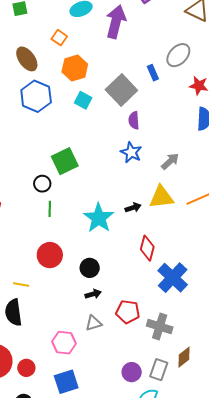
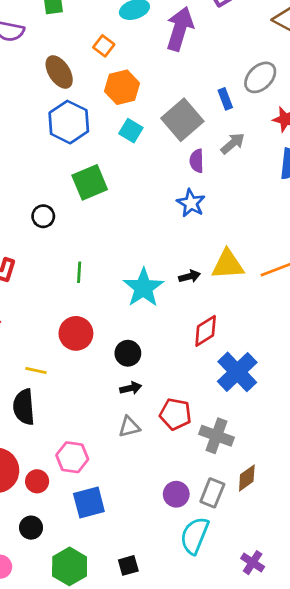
green square: (65, 161) -> (90, 182), moved
gray arrow: (170, 161) -> (233, 143), moved
black circle: (42, 184) -> (43, 216), moved
red diamond: (147, 248) -> (206, 331), turned 40
pink hexagon: (64, 343) -> (72, 457), moved

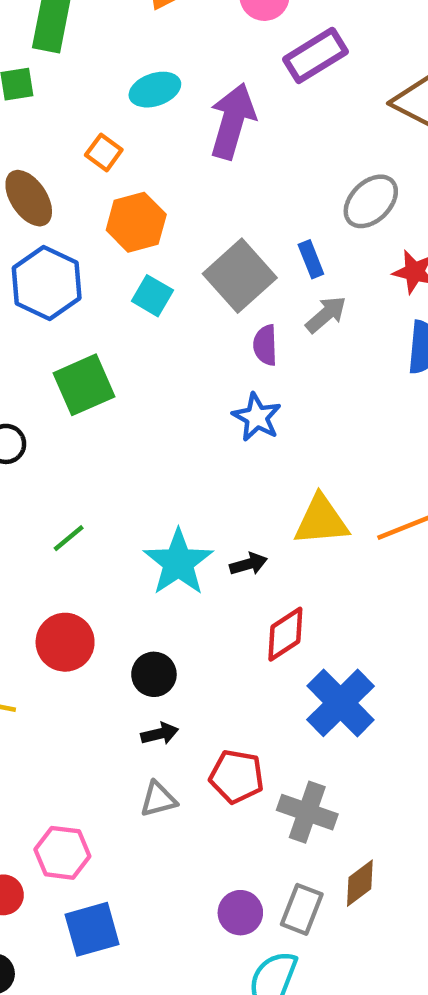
blue rectangle: (225, 99) -> (311, 259), moved
green line: (79, 272) -> (69, 538), turned 48
black arrow: (190, 276) -> (249, 564), moved

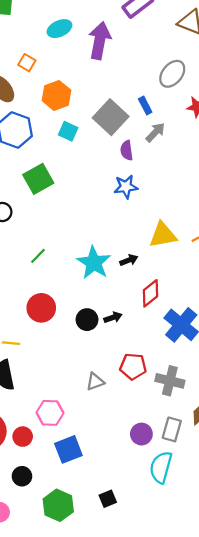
orange square: (104, 152) -> (27, 63), moved
blue star: (257, 417) -> (126, 187), turned -30
black arrow: (160, 734) -> (113, 317), moved

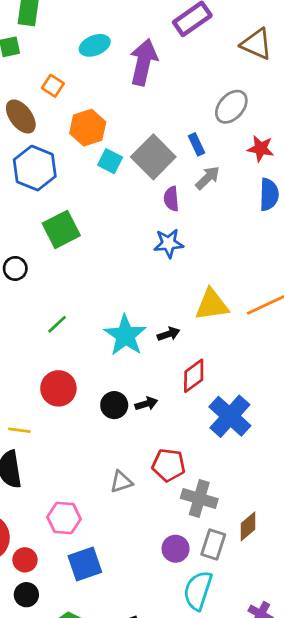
cyan square: (68, 131) -> (110, 161), moved
gray cross: (170, 381) -> (199, 498), moved
red circle: (23, 437) -> (25, 560), moved

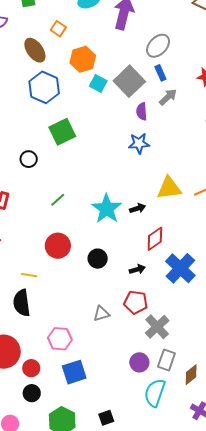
gray ellipse: (231, 107) -> (158, 46), moved
black arrow: (146, 404) -> (137, 269), moved
gray cross: (199, 498) -> (157, 327), turned 30
brown diamond: (248, 526) -> (191, 375), moved

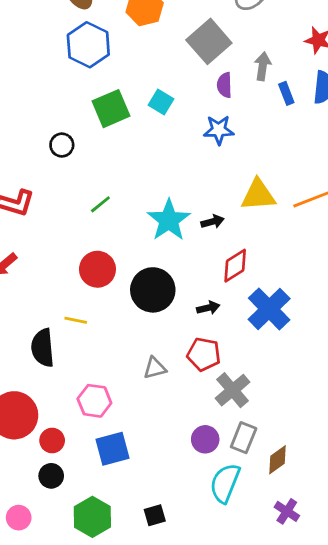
blue rectangle: (160, 73) -> (286, 93), moved
cyan square: (98, 84) -> (161, 102), moved
gray arrow: (168, 97) -> (263, 66), turned -42
black circle: (98, 259) -> (153, 290), size x1.6
yellow line: (29, 275) -> (76, 320), moved

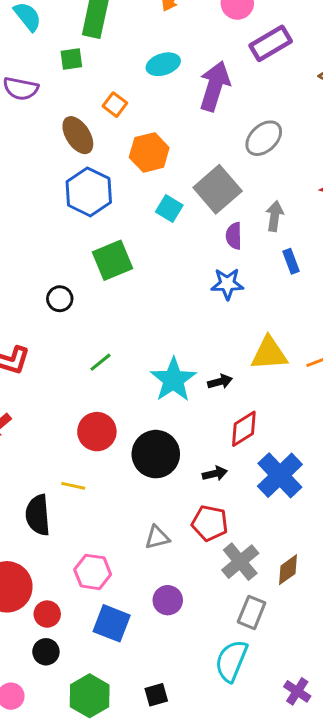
blue rectangle: (286, 93) -> (291, 261), moved
cyan square: (161, 102) -> (169, 208), moved
purple circle: (205, 439) -> (168, 600), moved
blue square: (112, 449) -> (112, 623), turned 36
brown diamond: (278, 460) -> (288, 570), moved

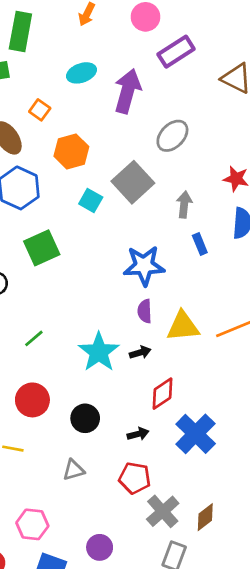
purple semicircle: (234, 236) -> (145, 311), moved
blue star: (227, 284) -> (144, 266), size x1.4
black circle: (156, 454) -> (85, 418), size x0.7
gray triangle: (157, 537) -> (74, 470), moved

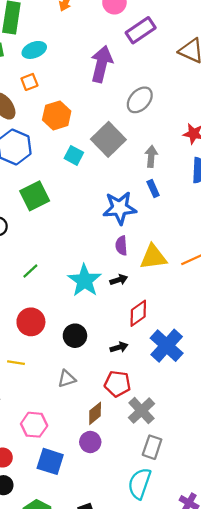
cyan ellipse: (81, 73) -> (34, 50), moved
orange square: (40, 110) -> (29, 82), turned 35
blue rectangle: (200, 244) -> (153, 188), moved
brown diamond: (205, 517) -> (95, 413), moved

